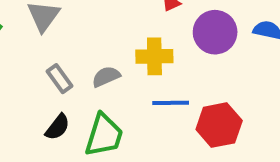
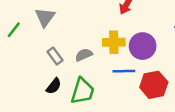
purple circle: (215, 32) -> (143, 46), moved

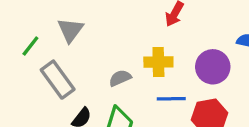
purple circle: (143, 46) -> (213, 67), moved
gray rectangle: (55, 56) -> (58, 80), moved, size x1.6

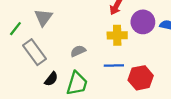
yellow cross: (158, 62) -> (117, 35), moved
purple circle: (213, 67) -> (143, 22), moved

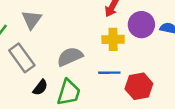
gray semicircle: (78, 51) -> (70, 57), size x1.5

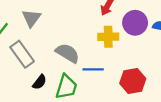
gray semicircle: (70, 57) -> (68, 53), turned 55
blue line: (109, 73) -> (93, 69), moved

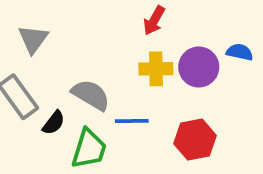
purple circle: (135, 23) -> (199, 67), moved
black semicircle: (40, 82) -> (54, 123), moved

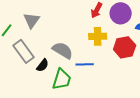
purple circle: (199, 67) -> (121, 13), moved
red hexagon: (195, 140) -> (125, 47), moved

